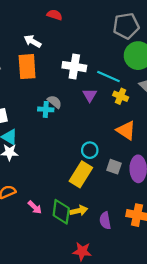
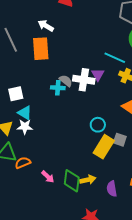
white cross: (74, 67) -> (84, 80), moved
yellow rectangle: (81, 174) -> (104, 147), moved

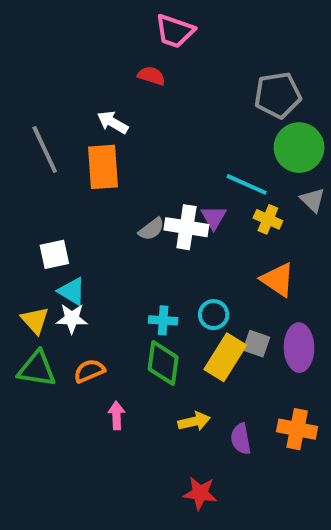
gray semicircle: (66, 81) -> (151, 229), turned 104
cyan cross: (58, 88) -> (163, 320), moved
orange semicircle: (23, 163) -> (89, 371), moved
pink arrow: (48, 177) -> (117, 416), turned -136
green diamond: (72, 181) -> (163, 363), moved

